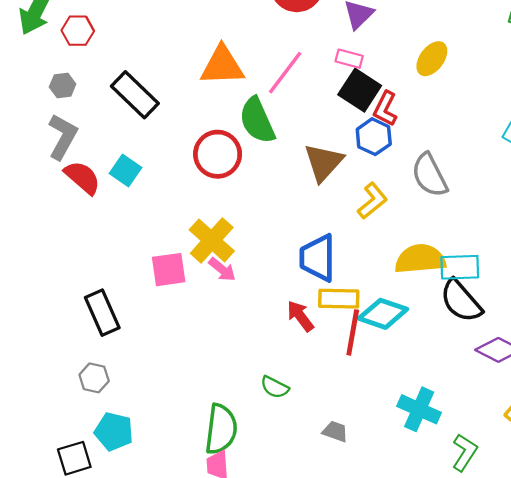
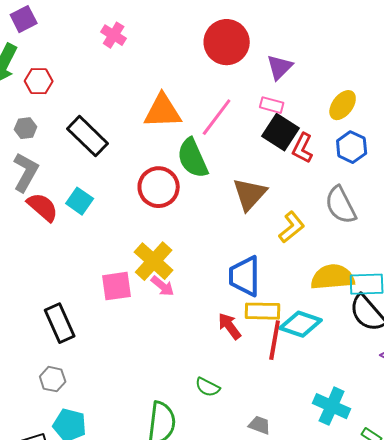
blue hexagon: (374, 137) -> (352, 147), moved

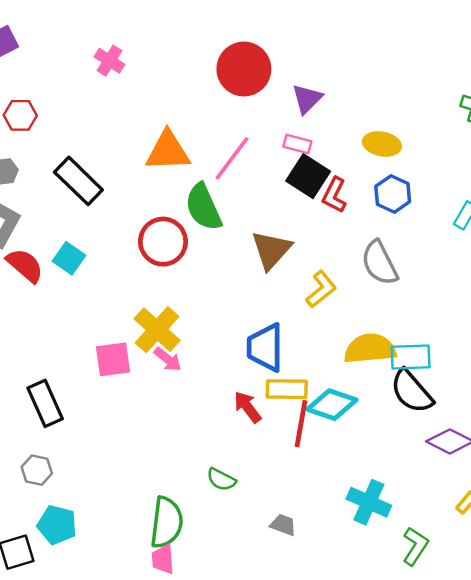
yellow ellipse: (343, 105) -> (382, 144), turned 64

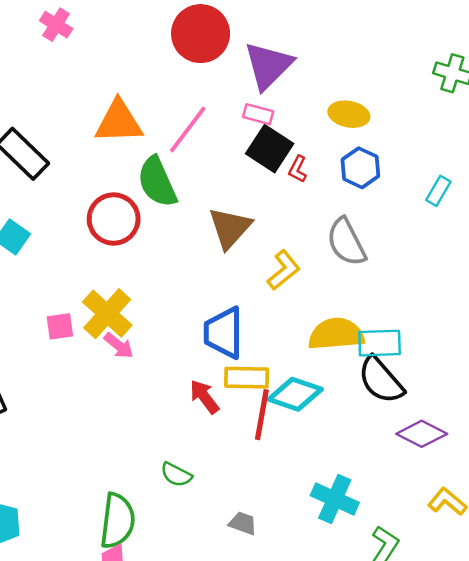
purple triangle: (307, 99) -> (268, 66), size x1.5
red L-shape: (334, 195) -> (298, 169), size x0.7
pink square: (113, 359) -> (60, 326), moved, size x0.7

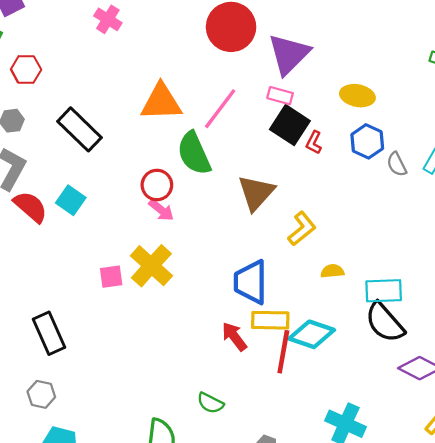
red circle: (114, 219) -> (157, 185), size x0.7
gray semicircle: (346, 242) -> (397, 164), moved, size x0.6
yellow semicircle: (336, 334) -> (332, 271), moved, size x0.5
pink arrow: (119, 346) -> (161, 210), moved

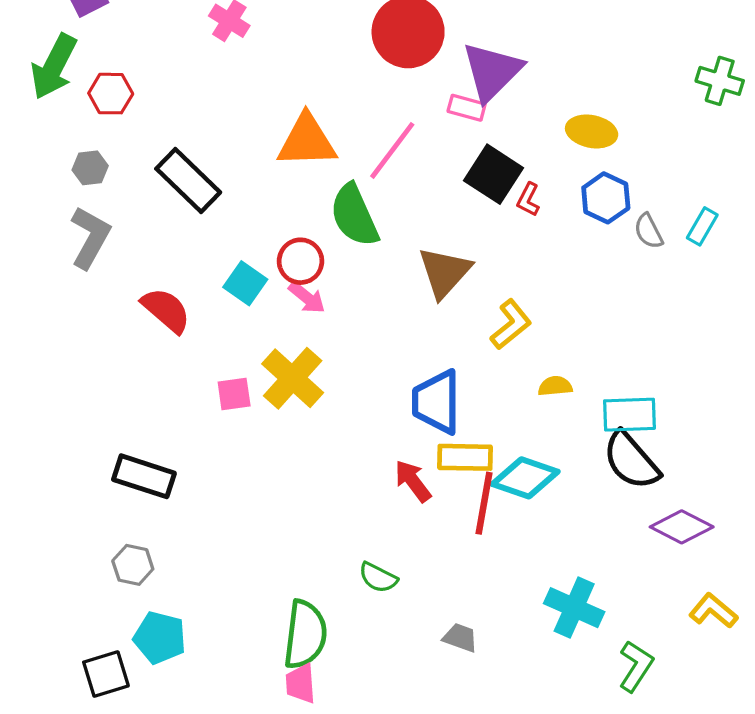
pink rectangle: (280, 96) -> (467, 108), moved
cyan square: (71, 200) -> (245, 283), moved
red semicircle: (30, 207) -> (166, 310), moved
black rectangle: (49, 333) -> (144, 476), turned -48

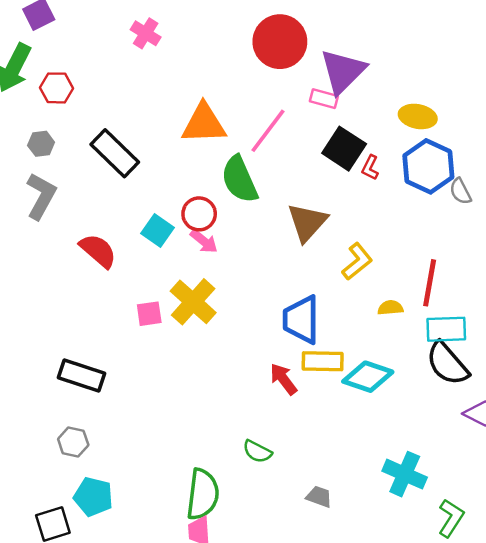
blue hexagon: (606, 198) -> (428, 166), size x1.4
red line: (484, 503) -> (430, 283), moved

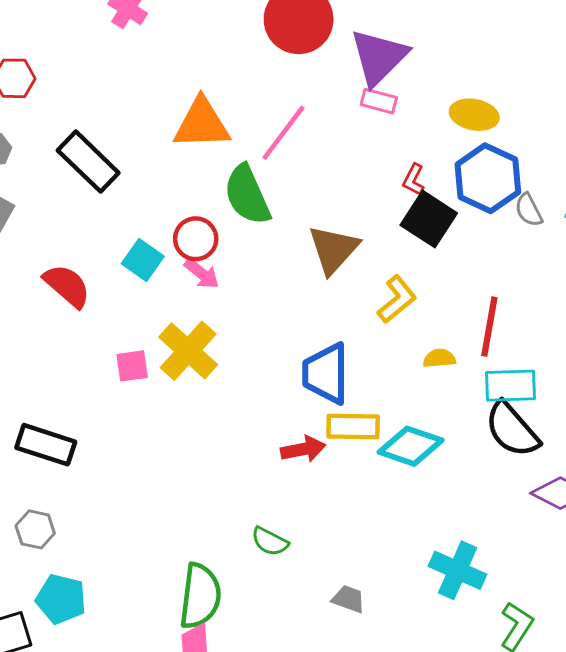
pink rectangle: (324, 99) -> (379, 101), moved
black square: (344, 149) -> (429, 219), moved
red arrow: (283, 379) -> (303, 449), turned 116

